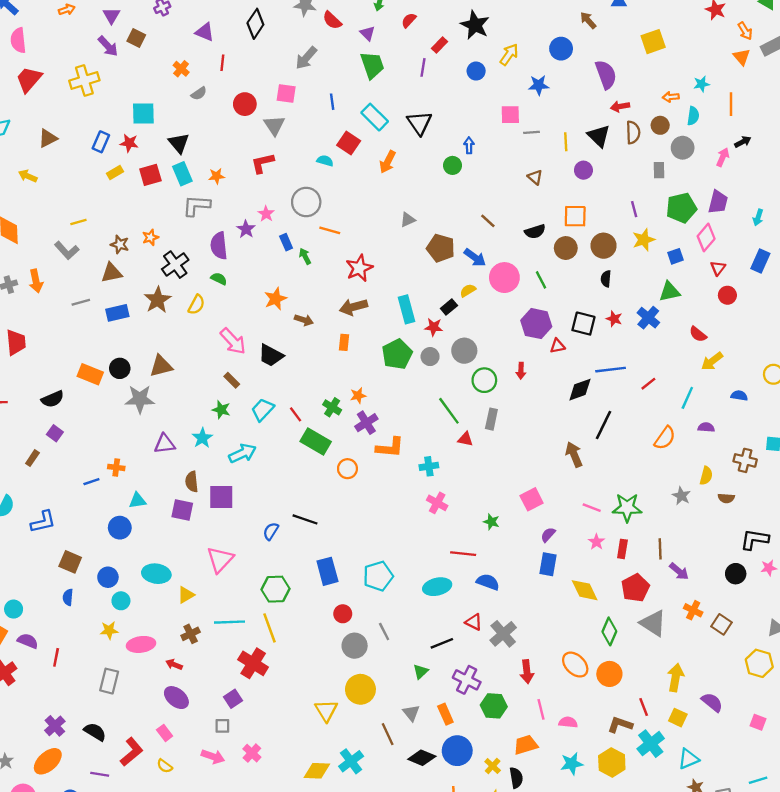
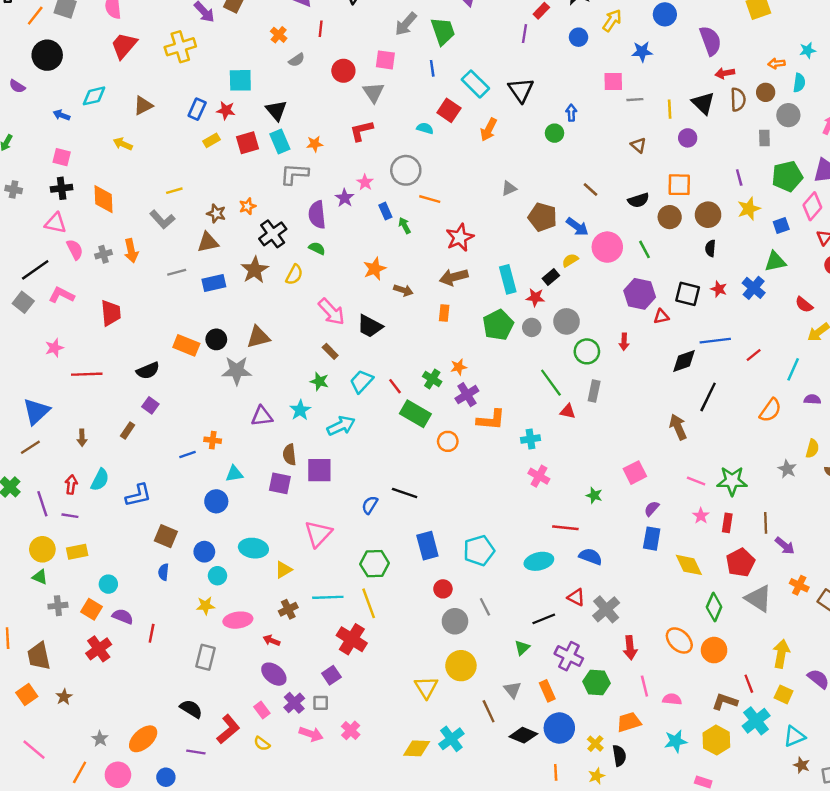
green trapezoid: (372, 65) -> (443, 31), moved
purple cross: (55, 726) -> (294, 703), moved

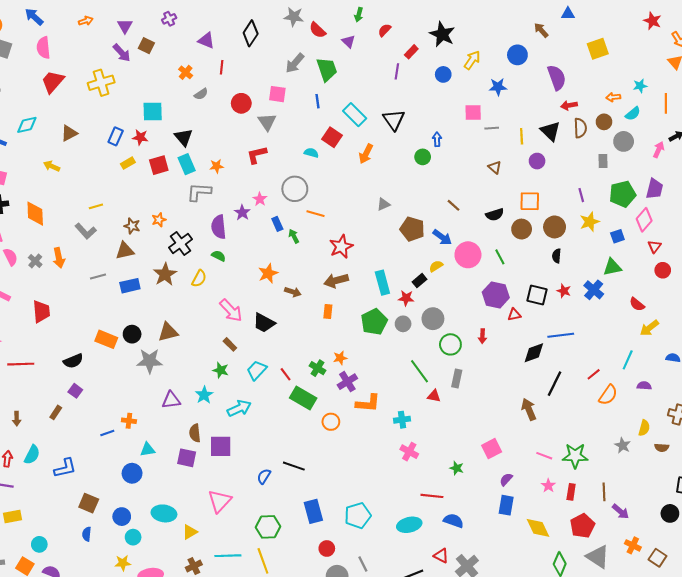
cyan semicircle: (799, 83) -> (633, 114), turned 42
gray cross: (104, 254) -> (35, 261), turned -32
red line: (754, 355) -> (594, 374), moved

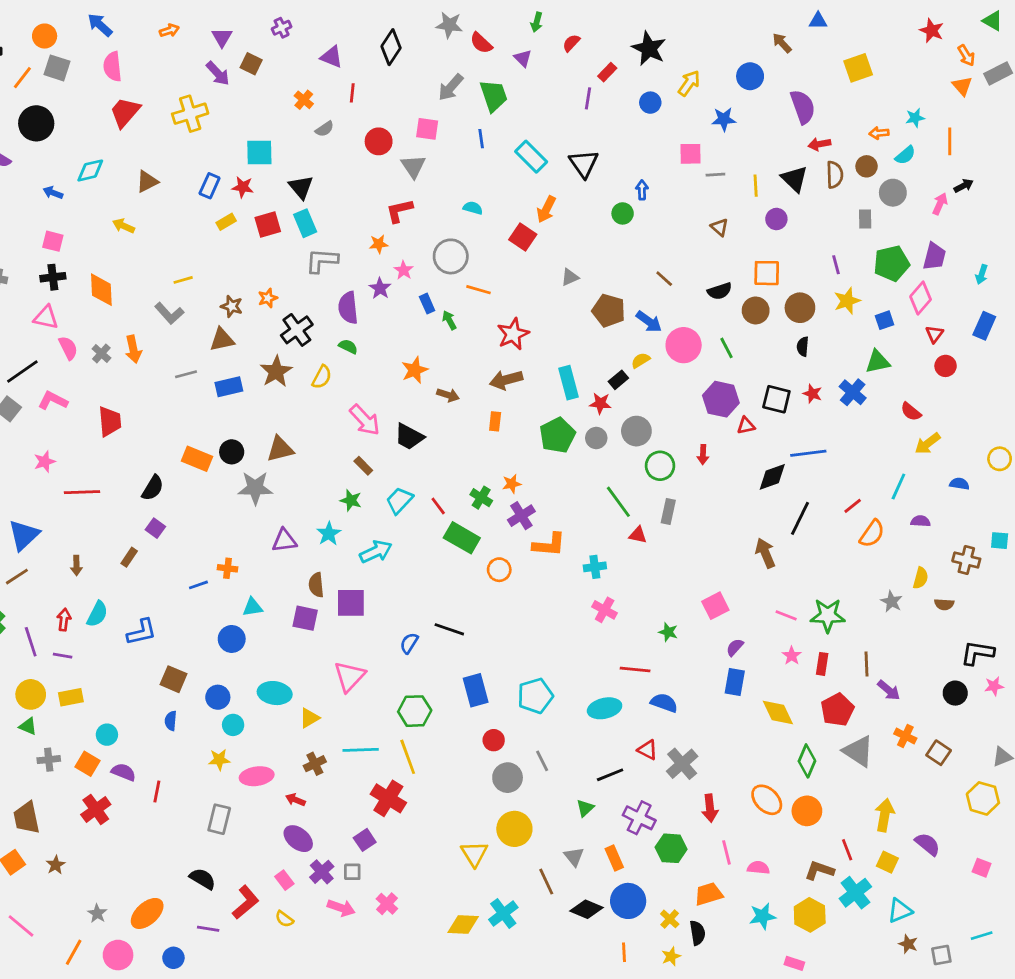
red square: (332, 137) -> (523, 237), moved
orange star: (217, 166) -> (379, 244), moved
black semicircle: (73, 361) -> (153, 488), turned -36

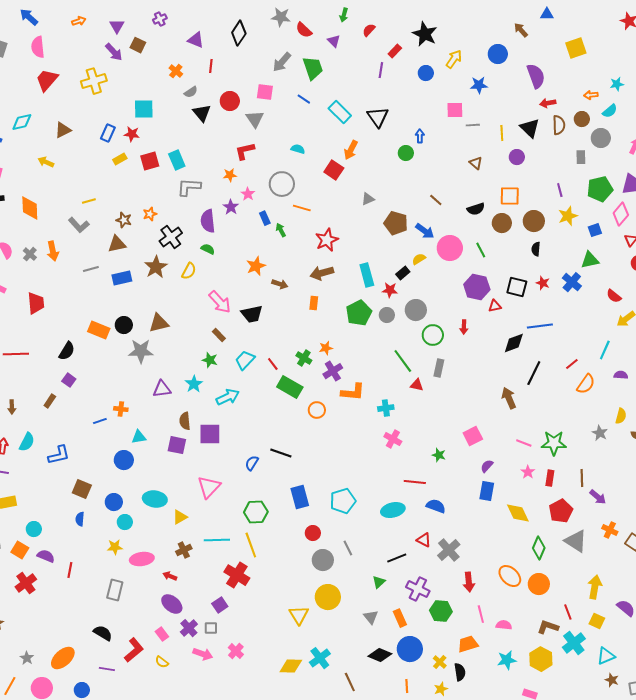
blue line: (481, 139) -> (304, 99), turned -48
black triangle: (301, 187) -> (202, 113), moved
black trapezoid: (409, 437) -> (252, 314), turned -40
brown line: (546, 882) -> (350, 682), moved

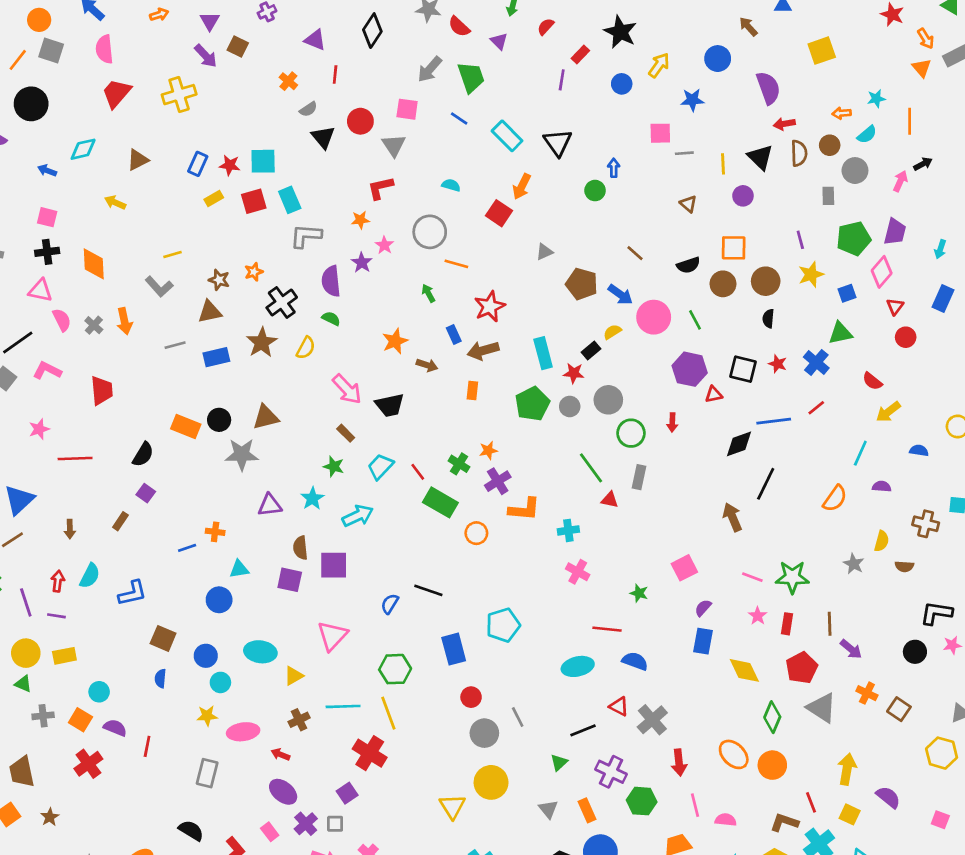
cyan square: (144, 109) -> (263, 161), moved
blue rectangle: (265, 218) -> (454, 335), moved
red line: (572, 364) -> (816, 408), moved
cyan pentagon: (343, 501) -> (503, 625), moved

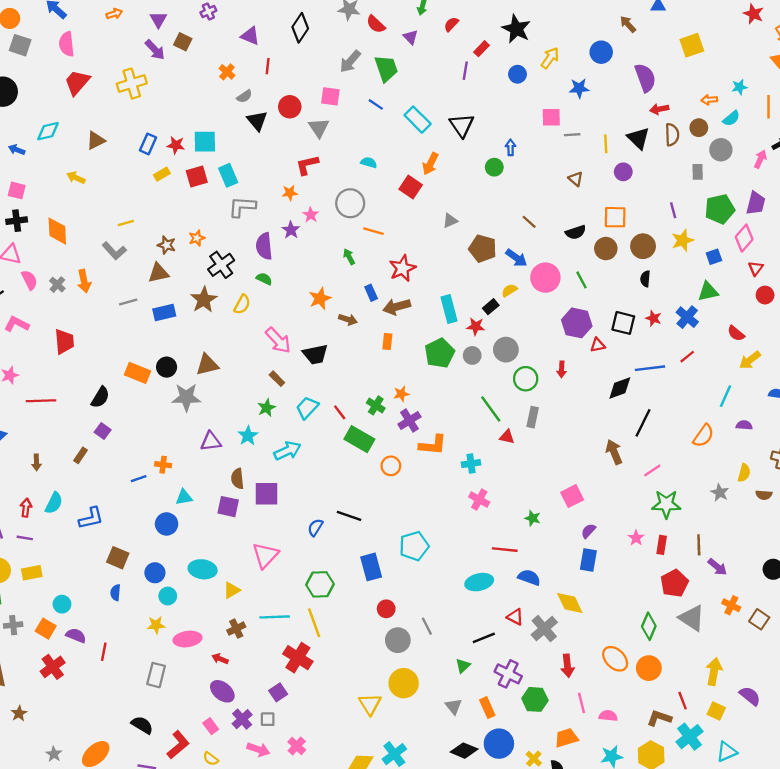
green star: (334, 466) -> (266, 408), turned 30
pink line: (752, 577) -> (652, 471), moved, turned -54
yellow diamond: (744, 670) -> (570, 603), moved

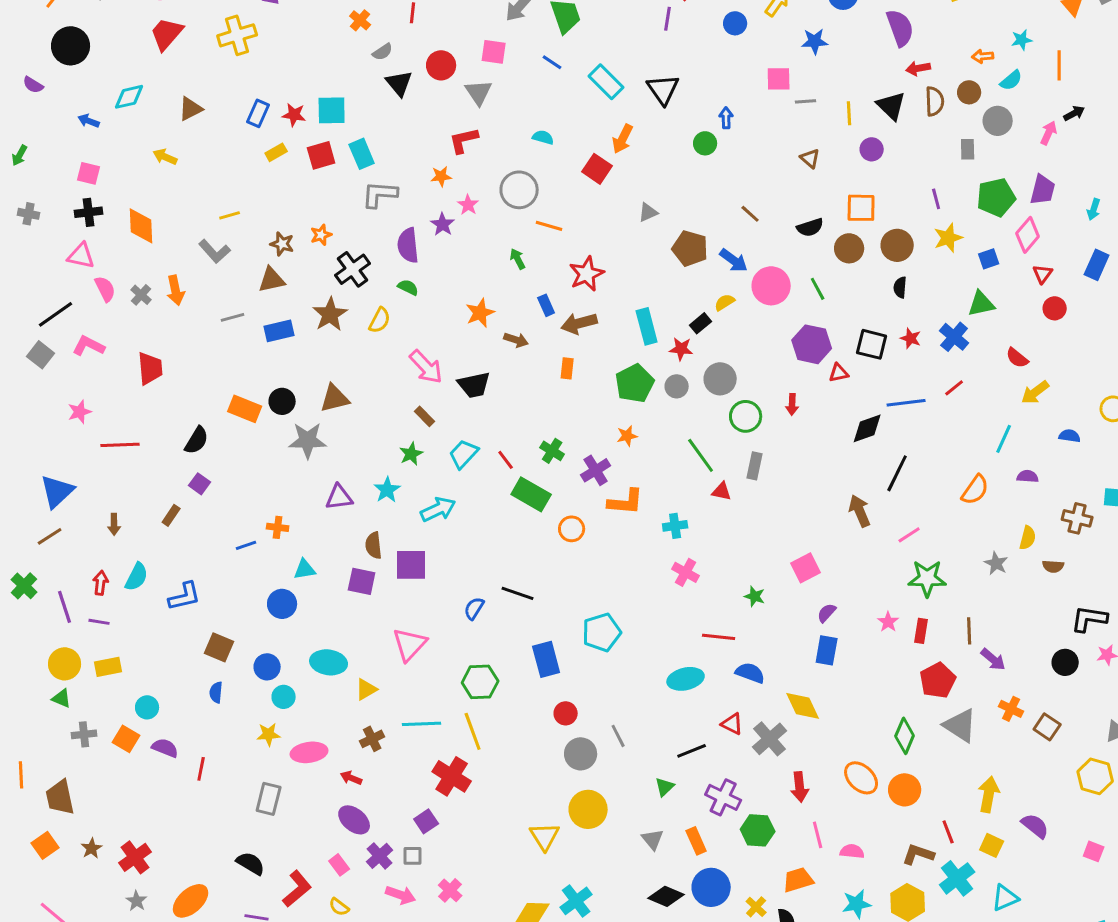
orange star: (401, 394) -> (627, 436), moved
red cross: (53, 667) -> (135, 857), moved

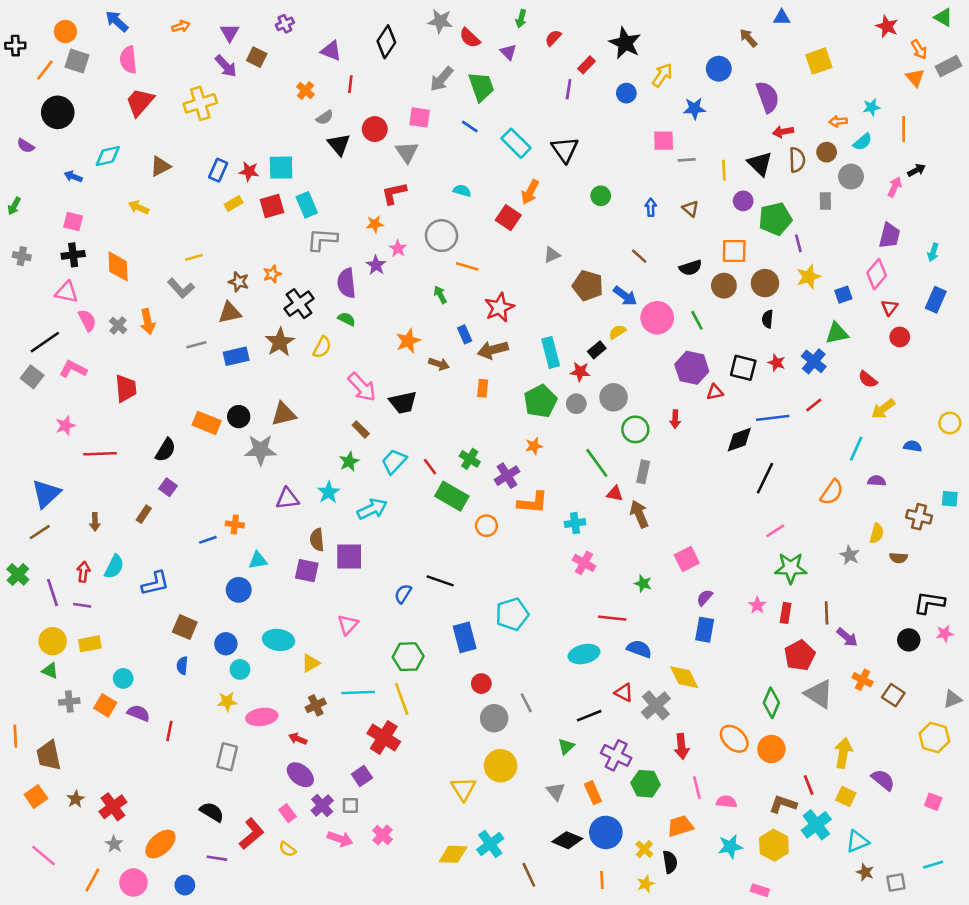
blue arrow: (726, 118) -> (651, 207), moved
green pentagon: (996, 197) -> (775, 219), moved
brown arrow: (860, 511) -> (639, 514), moved
pink triangle: (410, 644) -> (348, 625), size x0.7

